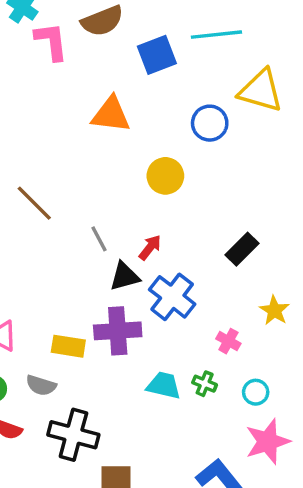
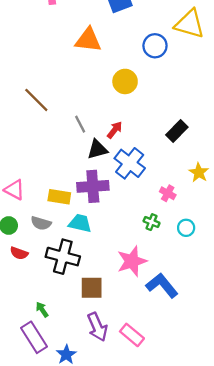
cyan trapezoid: (164, 385) -> (80, 223), moved
pink star: (268, 442) -> (132, 261), moved

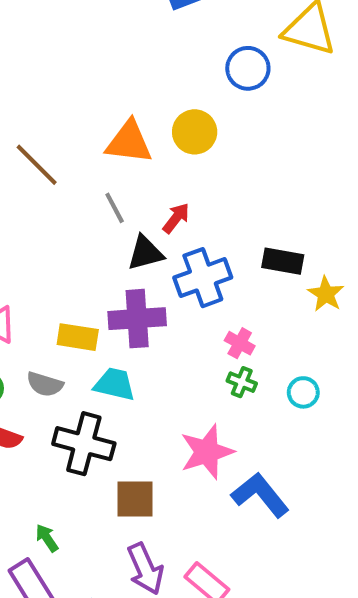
orange triangle: (88, 40) -> (129, 142), moved
black rectangle: (177, 131) -> (283, 261), moved, turned 55
blue cross: (130, 163) -> (203, 278), turned 32
pink cross: (168, 193) -> (240, 343), moved

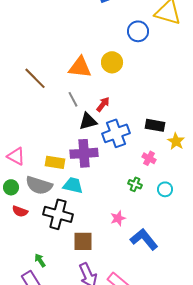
pink cross: (240, 343) -> (149, 158), moved
gray semicircle: (45, 384) -> (39, 185), size x1.5
pink star: (207, 452) -> (118, 218), size x0.6

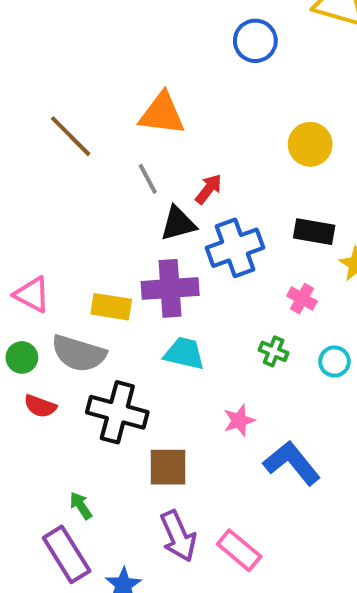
blue circle: (138, 31) -> (255, 41), moved
yellow circle: (112, 62) -> (310, 144), moved
cyan trapezoid: (73, 185) -> (184, 353), moved

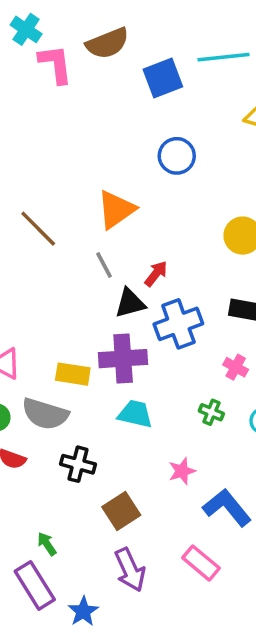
blue circle: (255, 41) -> (177, 156), moved
orange triangle: (162, 114) -> (116, 210), turned -42
black cross: (117, 412) -> (78, 464), size x0.7
brown square: (168, 467) -> (121, 511), turned -33
pink rectangle: (239, 550) -> (201, 563), moved

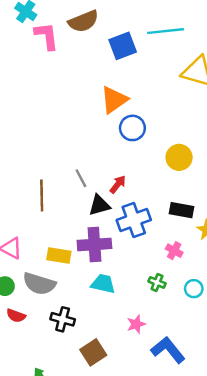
blue circle: (177, 156) -> (132, 128), moved
orange triangle: (116, 210) -> (114, 100), moved
brown line: (38, 229) -> (42, 195), moved, turned 44

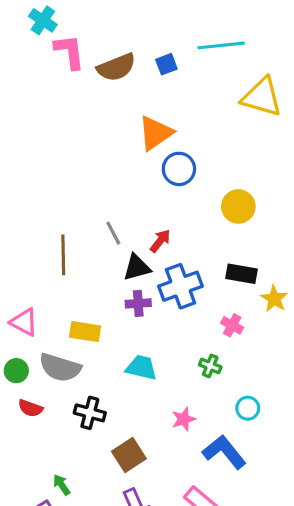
brown semicircle: (83, 21) -> (116, 67), moved
blue square: (123, 46) -> (166, 64), size x0.6
purple cross: (94, 244) -> (138, 303), moved, size x0.6
cyan circle: (194, 289) -> (248, 408), moved

